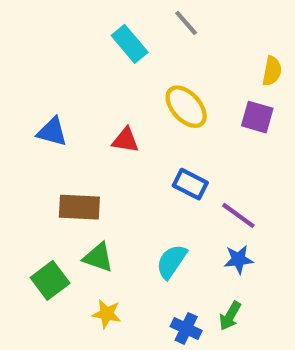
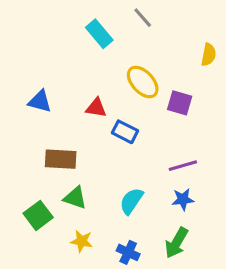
purple square: (257, 117) -> (180, 103), moved
blue rectangle: (190, 184) -> (125, 132), moved
purple line: (238, 215) -> (183, 166), turned -52
green arrow: (230, 316) -> (176, 243), size x1.4
blue cross: (186, 328) -> (128, 252), moved

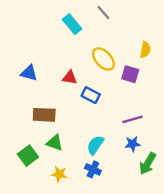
yellow semicircle: (209, 55) -> (145, 50), moved
green arrow: (176, 243) -> (148, 164), moved
blue cross: (128, 252) -> (93, 169), moved

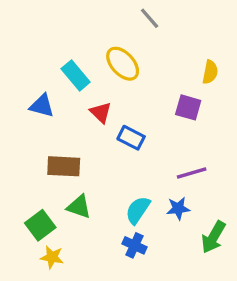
cyan rectangle: (72, 24) -> (76, 75), moved
yellow ellipse: (103, 59) -> (123, 64), moved
red triangle: (70, 78) -> (101, 112), turned 35
blue star: (133, 144) -> (178, 208), moved
yellow star: (59, 174) -> (52, 257), moved

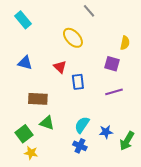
cyan rectangle: (76, 75) -> (23, 20), moved
blue rectangle: (131, 138) -> (78, 82), turned 56
purple line: (192, 173) -> (114, 92), moved
blue star: (178, 208) -> (106, 132), moved

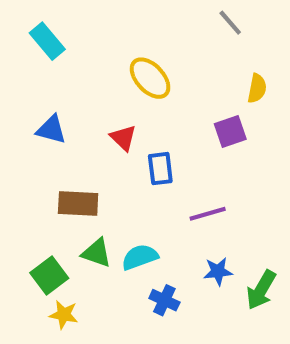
gray line: (89, 11) -> (230, 23), moved
purple square: (112, 64) -> (230, 132), turned -35
purple line: (114, 92) -> (208, 214), moved
cyan semicircle: (82, 125) -> (140, 257), moved, turned 36

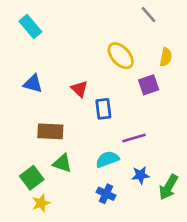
yellow ellipse: (150, 78) -> (121, 56), moved
cyan semicircle: (140, 257) -> (107, 159), moved
yellow star: (64, 315) -> (41, 203), turned -30

